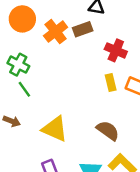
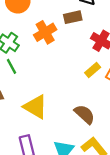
orange cross: (56, 32) -> (45, 32), moved
yellow rectangle: (111, 82) -> (93, 70), turned 56

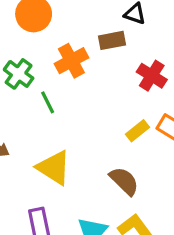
green line: (12, 66) -> (48, 102), moved
yellow rectangle: (93, 70) -> (138, 131), moved

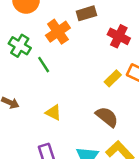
yellow triangle: (54, 168) -> (53, 113), size x0.6

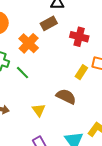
yellow triangle: (53, 113) -> (39, 110), turned 40
brown semicircle: (107, 117) -> (66, 96), moved

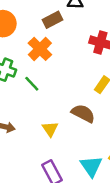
brown rectangle: (49, 23) -> (52, 20), moved

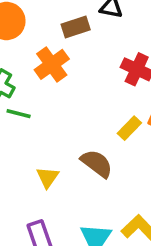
green line: (32, 84) -> (19, 114), moved, turned -42

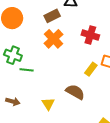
orange cross: (52, 64) -> (53, 39), moved

